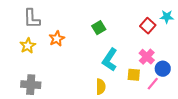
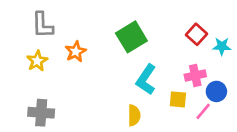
cyan star: (167, 17) -> (222, 46), moved
green square: (99, 28) -> (131, 37), size x1.6
pink cross: (147, 57) -> (195, 76), turned 35

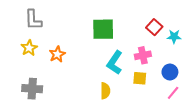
green square: (131, 37) -> (103, 29), turned 30
orange star: (76, 52) -> (57, 54), moved
pink cross: (195, 76) -> (143, 55), moved
pink line: (203, 111) -> (173, 93), moved

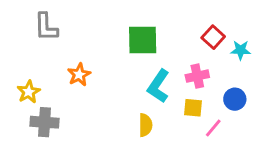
yellow star: (29, 48) -> (29, 92), moved
pink line: (173, 93) -> (213, 128), moved

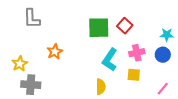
red square: (213, 37) -> (125, 26), moved
blue circle: (235, 99) -> (163, 55), moved
pink line: (213, 128) -> (163, 89), moved

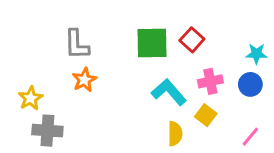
gray L-shape: (32, 19) -> (77, 44), moved
cyan L-shape: (110, 60) -> (169, 92), turned 105
yellow square: (134, 75) -> (206, 115), turned 32
yellow semicircle: (101, 87) -> (175, 134), moved

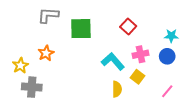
green square: (152, 43) -> (81, 29), moved
gray L-shape: (77, 44) -> (48, 15), moved, turned 95
orange star: (84, 80) -> (46, 53), moved

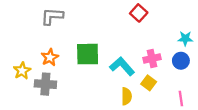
red square: (128, 27) -> (139, 13), moved
green square: (81, 29) -> (88, 54), moved
gray cross: (32, 87) -> (45, 84), moved
pink line: (167, 91) -> (181, 98), turned -48

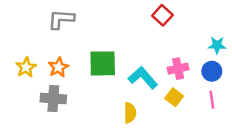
yellow star: (22, 71) -> (26, 67), moved
yellow semicircle: (126, 96) -> (130, 113), moved
pink line: (181, 98) -> (212, 100), moved

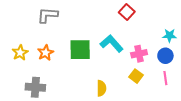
cyan L-shape: (143, 78) -> (112, 44), moved
gray cross: (53, 98) -> (35, 87), moved

